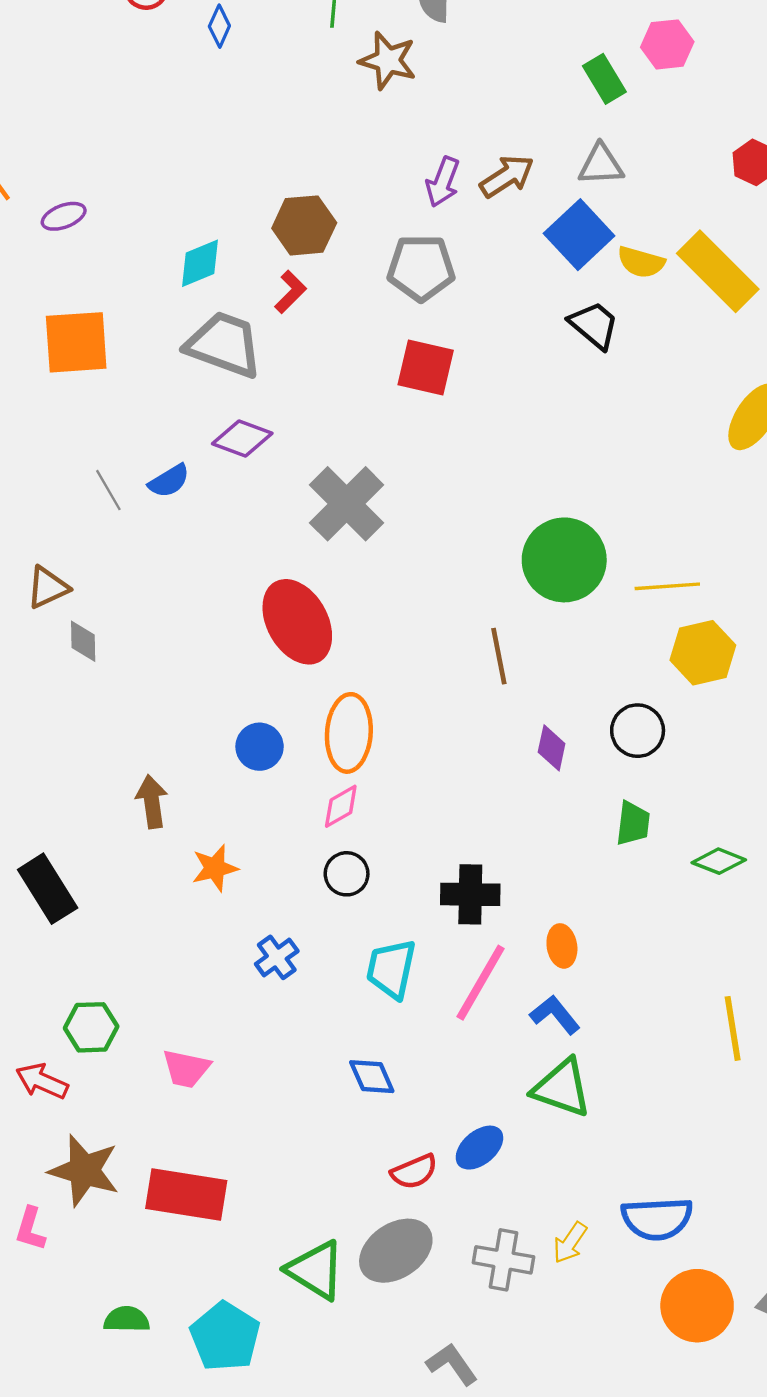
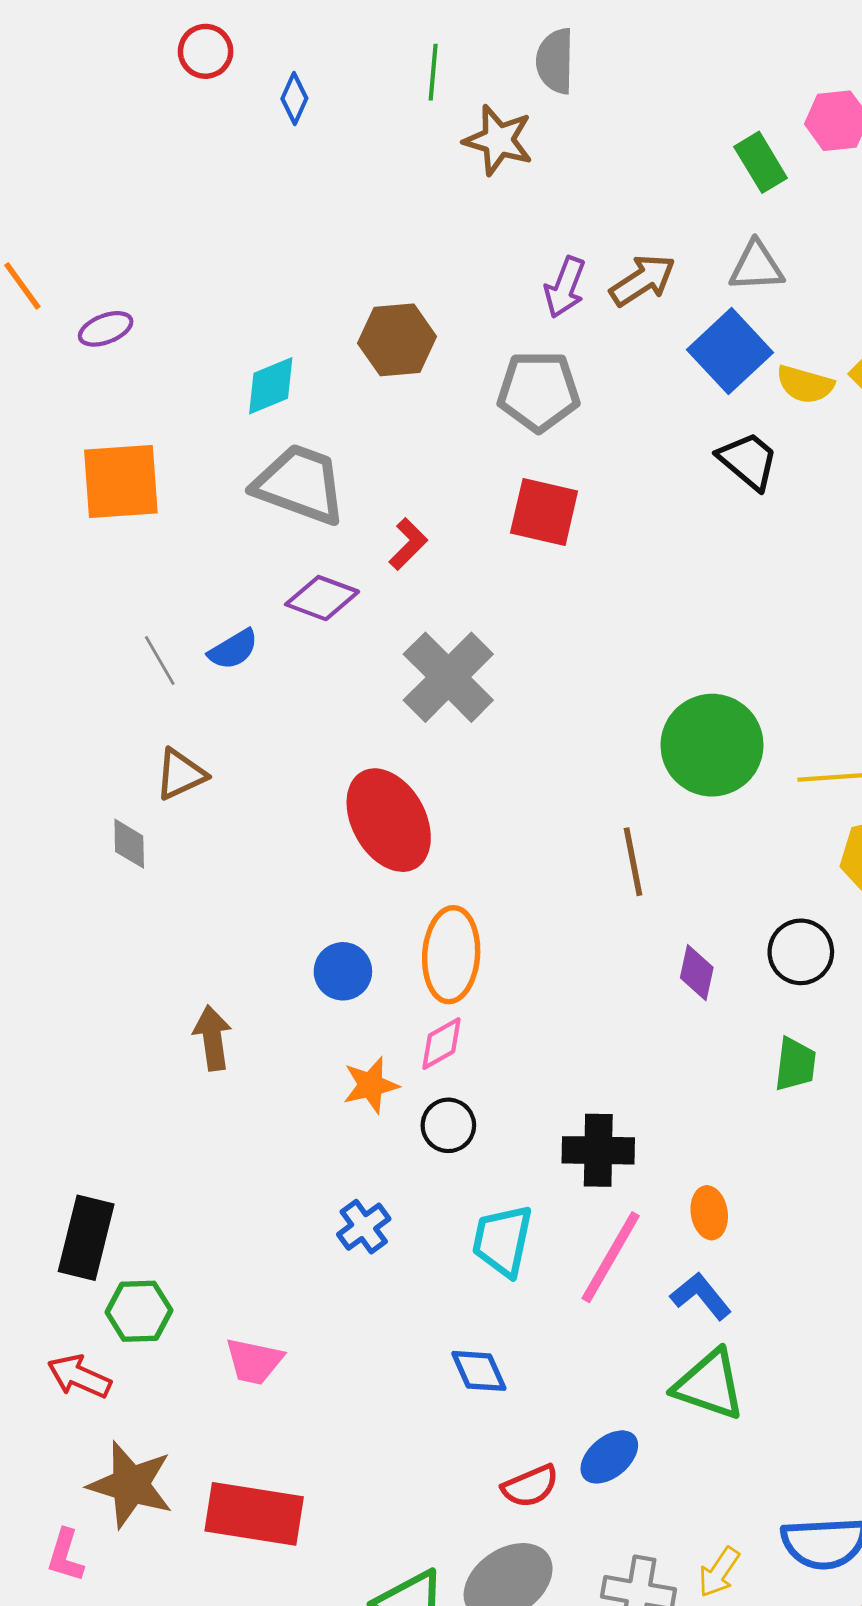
red L-shape: (290, 292) -> (408, 544), moved
brown triangle: (48, 587) -> (181, 774), moved
orange star: (215, 868) -> (371, 1085), moved
black rectangle: (48, 889) -> (86, 1238), moved, turned 46

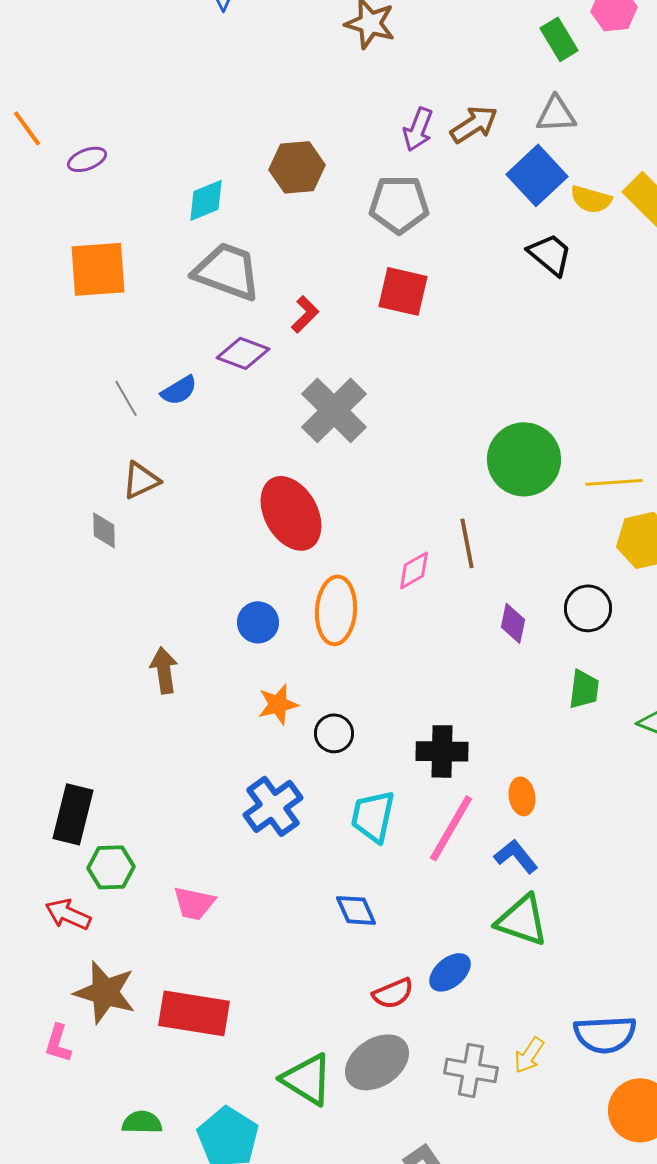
pink diamond: (441, 1043) -> (414, 570), moved
blue cross: (364, 1227) -> (273, 806), size x1.5

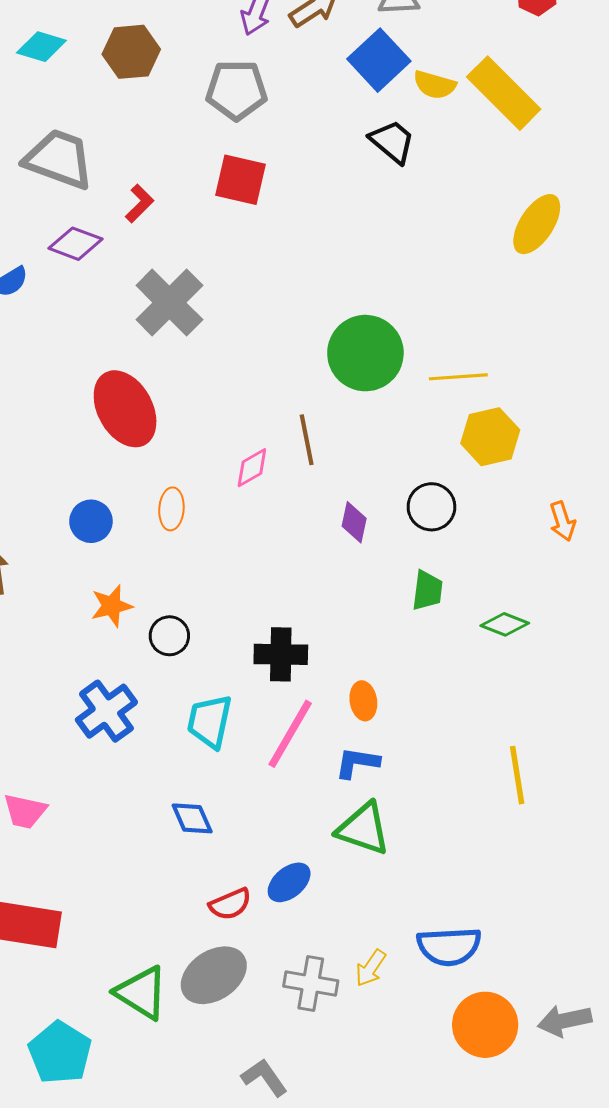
cyan diamond: (206, 200) -> (41, 47), moved, turned 39
orange ellipse: (336, 610) -> (171, 509), size x0.6
blue L-shape: (516, 856) -> (357, 763), turned -42

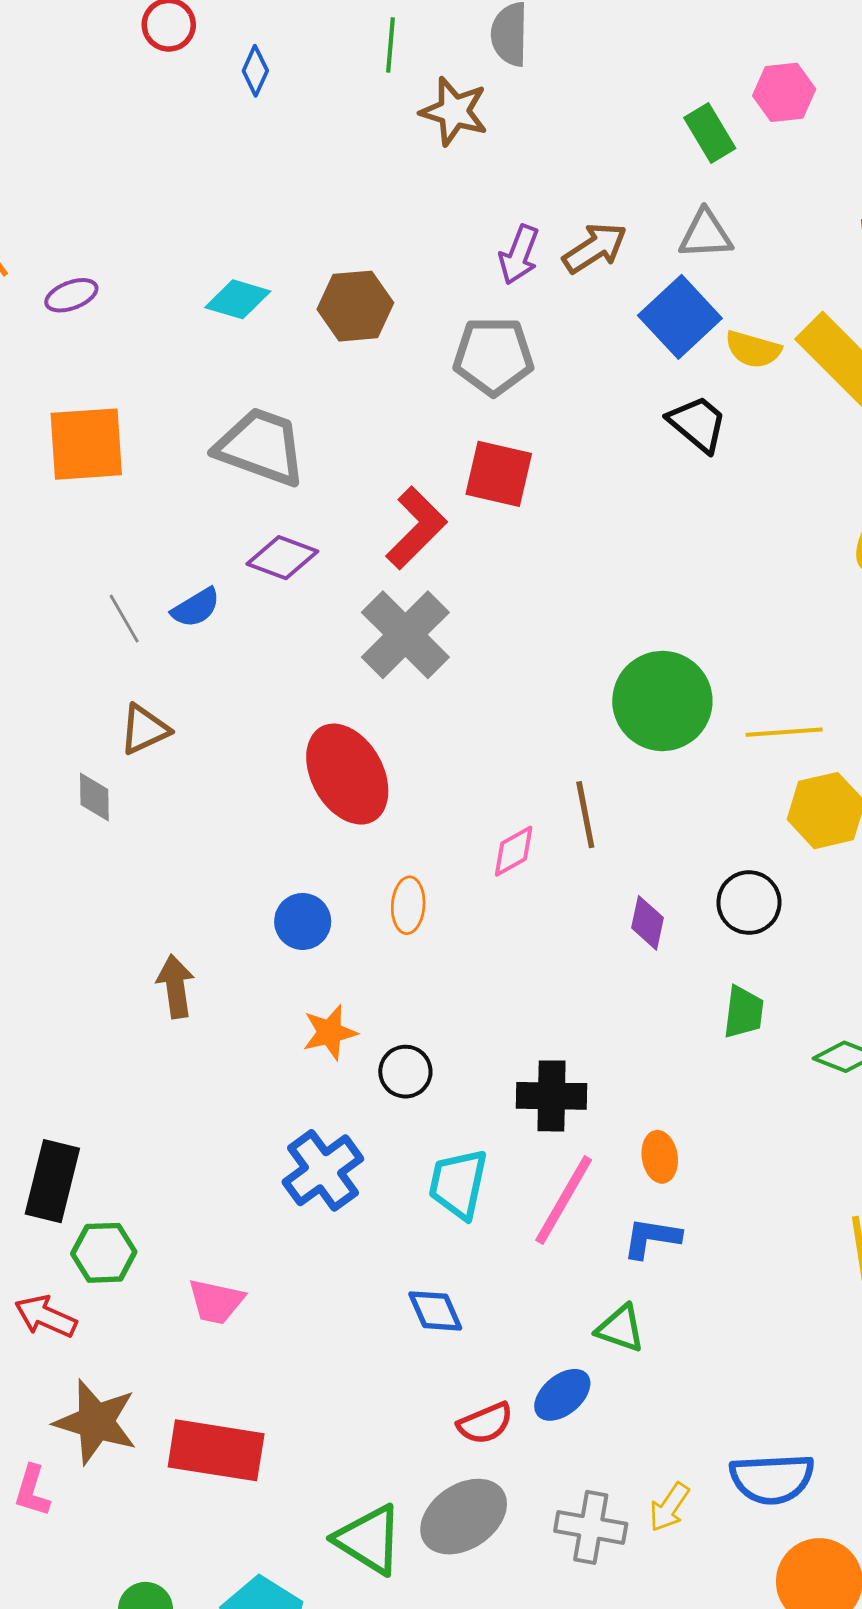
red L-shape: (139, 203) -> (416, 528), moved, size x1.6
green triangle: (363, 829) -> (620, 1329), moved, size x0.7

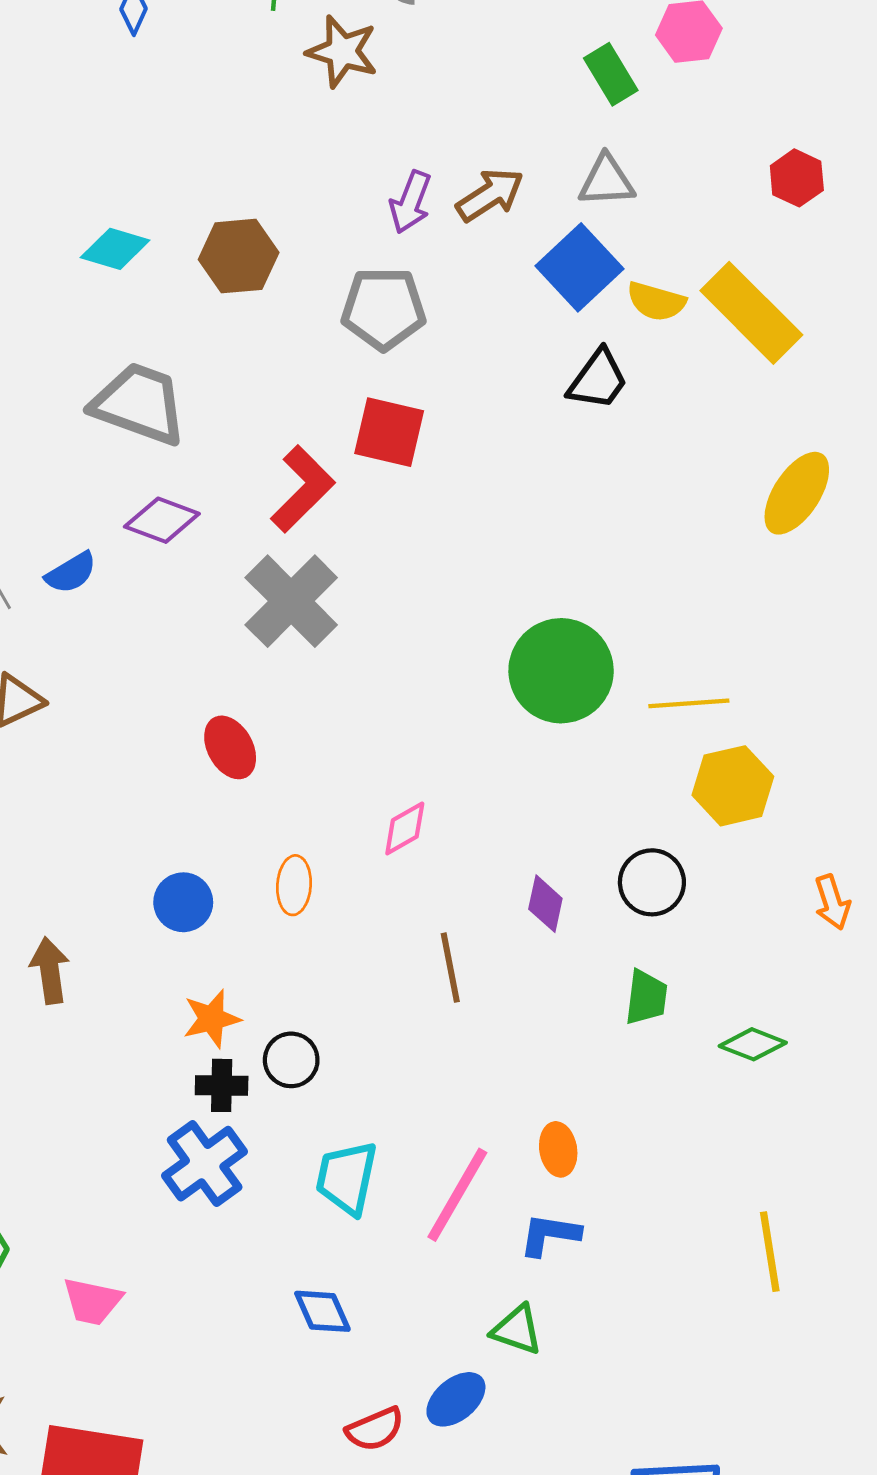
black trapezoid: (698, 424) -> (598, 380), turned 86
red ellipse: (347, 774) -> (230, 747), size x0.6
brown line: (585, 815) -> (450, 968), moved
black cross: (552, 1096) -> (222, 1085), moved, size x0.7

